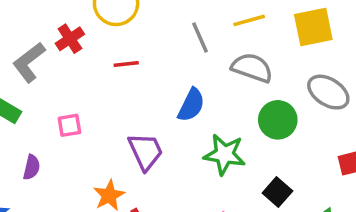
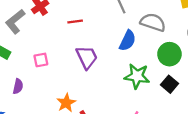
blue semicircle: (191, 105) -> (128, 41), moved
purple trapezoid: (146, 151) -> (87, 57), moved
black square: (277, 192) -> (169, 84), moved

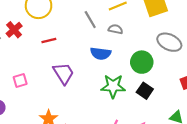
gray semicircle: (153, 22) -> (116, 29), moved, size x0.6
blue semicircle: (128, 41) -> (101, 53), turned 78

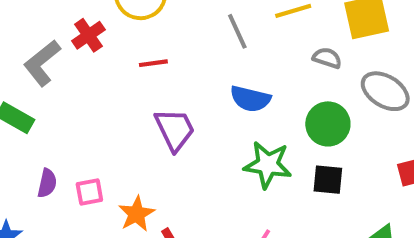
gray semicircle: (116, 29) -> (327, 58), moved
pink square: (20, 80) -> (89, 192), moved
black square: (145, 91) -> (328, 180), turned -35

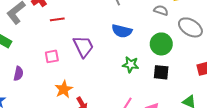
red line: (153, 63) -> (57, 19), moved
green star: (268, 165) -> (131, 65), size x0.7
pink square: (89, 192) -> (52, 56), moved

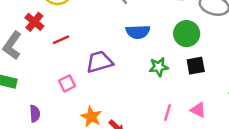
purple trapezoid: (83, 46) -> (99, 62), turned -65

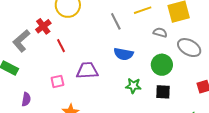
red line: (61, 40) -> (61, 46), turned 72

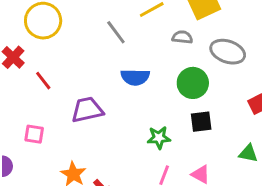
pink square: (57, 81) -> (34, 134), moved, turned 32
green star: (133, 86) -> (159, 138), moved

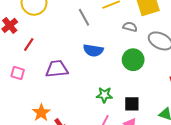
red line: (43, 81) -> (29, 44), turned 64
black square: (201, 122) -> (132, 104), moved
pink square: (34, 134) -> (18, 73), moved

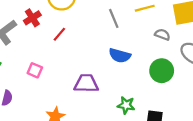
red line: (29, 44) -> (59, 34), moved
purple trapezoid: (57, 69) -> (86, 83), moved

